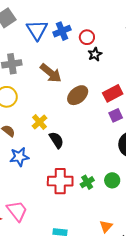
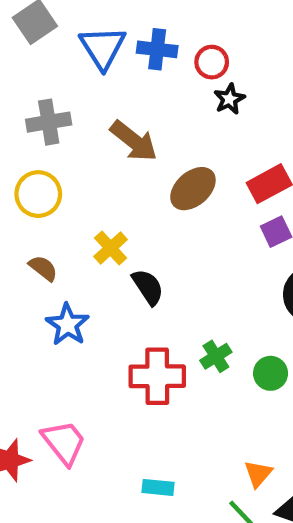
blue cross: (62, 31) -> (157, 49), turned 30
blue star: (19, 157) -> (67, 325), turned -30
green cross: (87, 182) -> (216, 356), moved

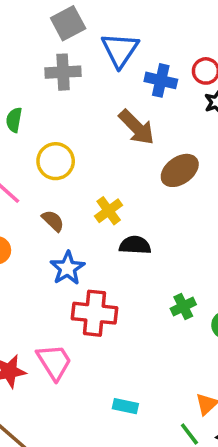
blue cross: (157, 49) -> (161, 80), moved
gray cross: (49, 122) -> (63, 72), moved
black semicircle: (148, 287) -> (135, 245), turned -60
red cross: (157, 376) -> (94, 313), moved

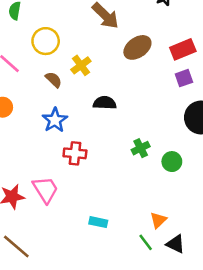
yellow cross: (109, 211) -> (81, 65), moved
brown semicircle: (53, 221) -> (54, 80), moved
red cross: (94, 313) -> (75, 153), size x0.7

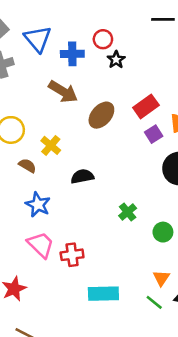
red cross: (75, 153) -> (72, 255), moved
green circle: (172, 162) -> (163, 232), moved
pink trapezoid: (45, 190) -> (41, 245), moved
cyan rectangle: (98, 222) -> (103, 294), size x1.6

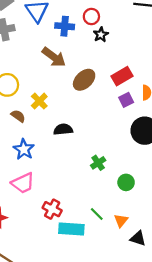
pink trapezoid: (41, 245) -> (23, 183), turned 105
red cross: (72, 255) -> (52, 209), moved, turned 30
green line: (154, 302) -> (97, 214), moved

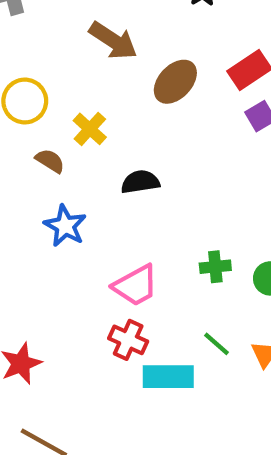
green cross: (98, 163) -> (215, 267), moved, turned 32
pink trapezoid: (23, 183) -> (136, 285), moved

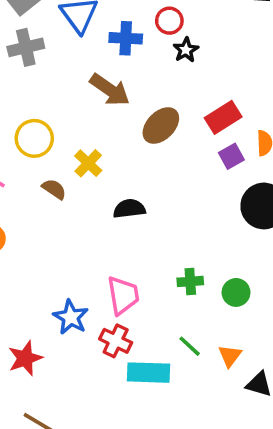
blue star: (65, 226) -> (71, 317), moved
pink trapezoid: (136, 285) -> (123, 295), turned -72

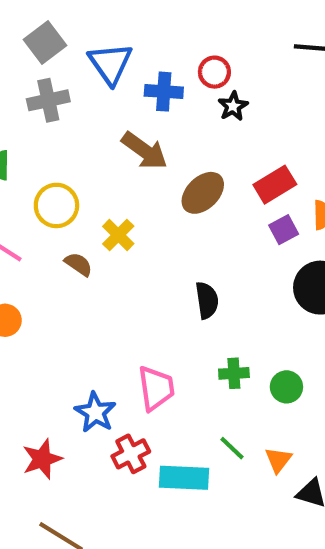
black semicircle: (129, 209) -> (207, 300), moved, turned 88
red cross: (116, 341) -> (131, 454), moved, turned 36

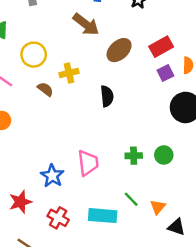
yellow cross: (118, 235) -> (69, 73), turned 30
black semicircle: (207, 300) -> (107, 96), moved
green circle: (286, 387) -> (164, 155), moved
red cross: (131, 454) -> (58, 218), moved, turned -35

